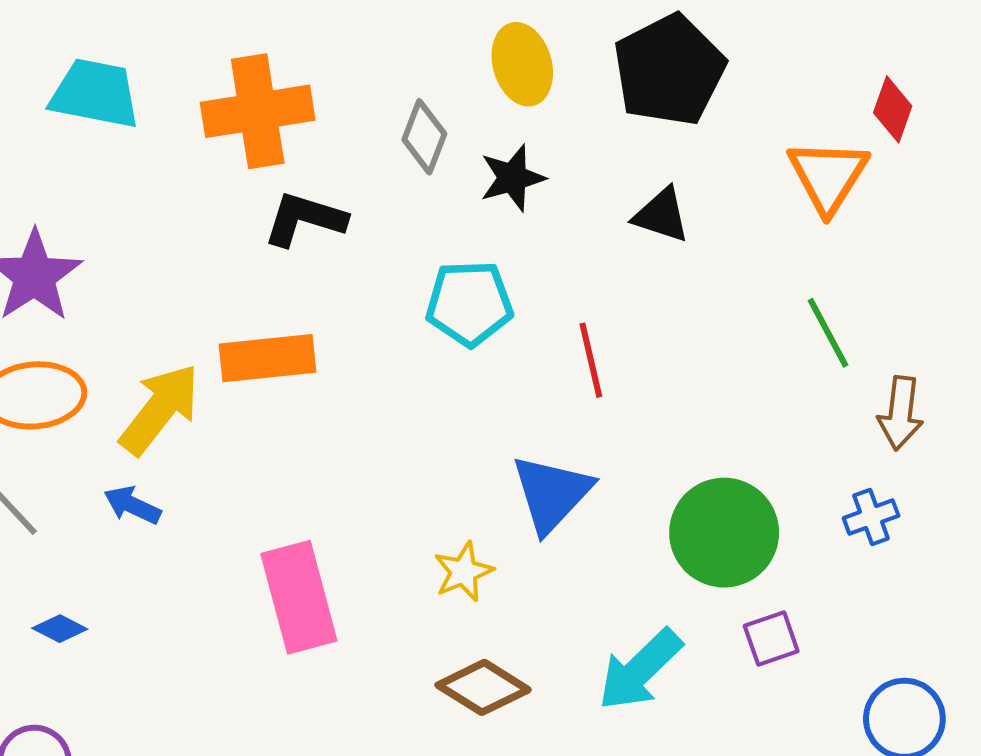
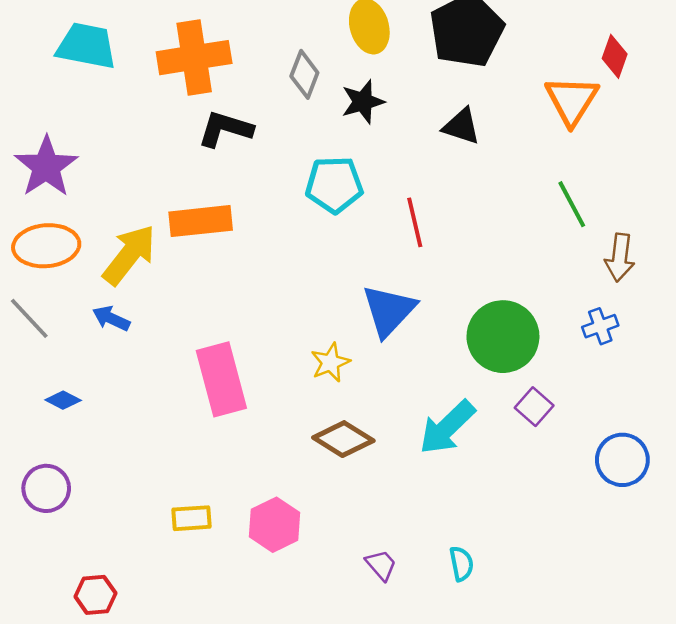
purple square: (771, 638) -> (534, 407), turned -30

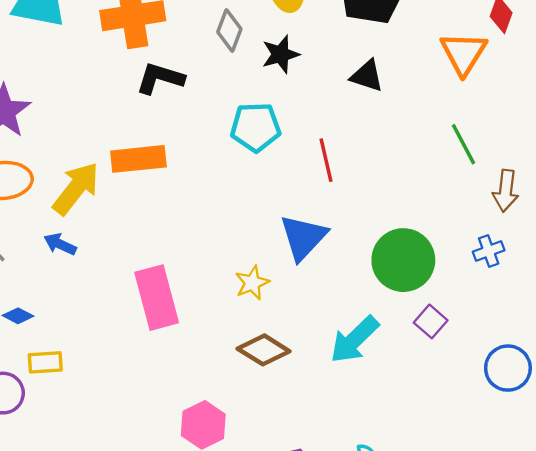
yellow rectangle: (192, 518) -> (45, 362), moved

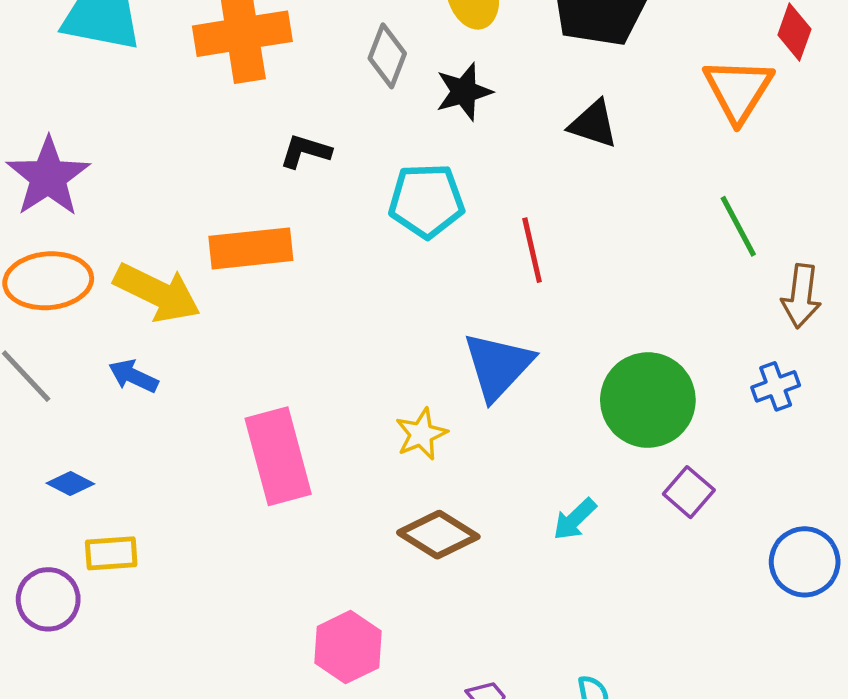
black L-shape: (160, 78) -> (305, 151), moved, size x0.7
yellow arrow: (76, 188) -> (157, 293), turned 78
cyan arrow: (354, 340) -> (575, 519), size x0.6

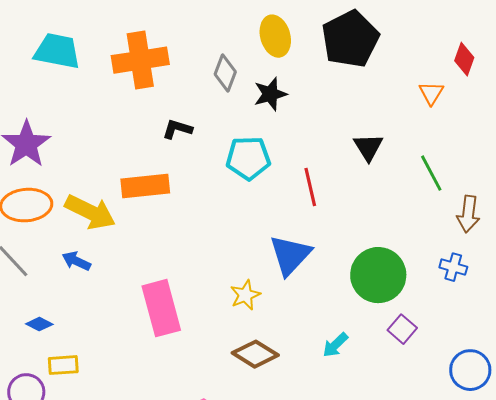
orange triangle: (738, 90) -> (431, 93), size x0.6
black triangle: (593, 124) -> (368, 147), moved, turned 40
blue cross: (776, 386) -> (453, 267), turned 36

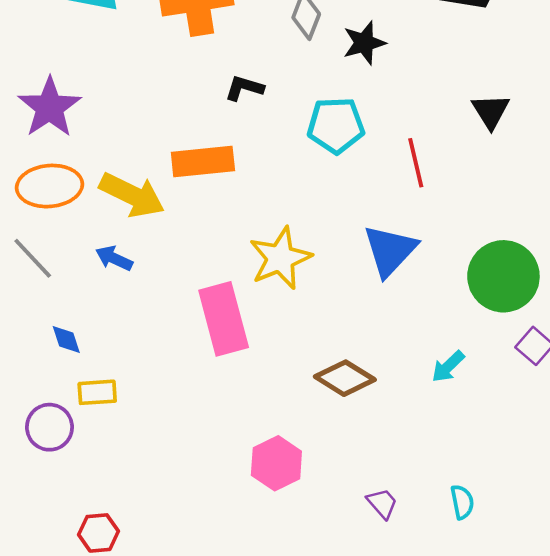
yellow star: (245, 295) -> (280, 258), moved, size x1.6
blue diamond: (39, 324) -> (66, 339), turned 44

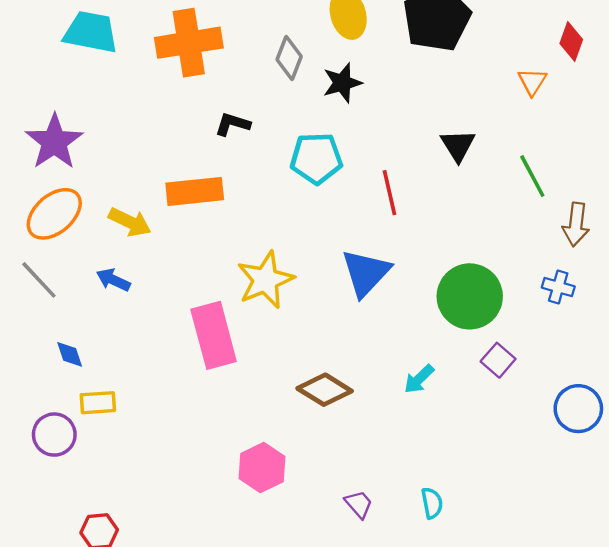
orange ellipse: (49, 186) -> (54, 214), turned -36
yellow arrow: (132, 195) -> (130, 222), size x0.7

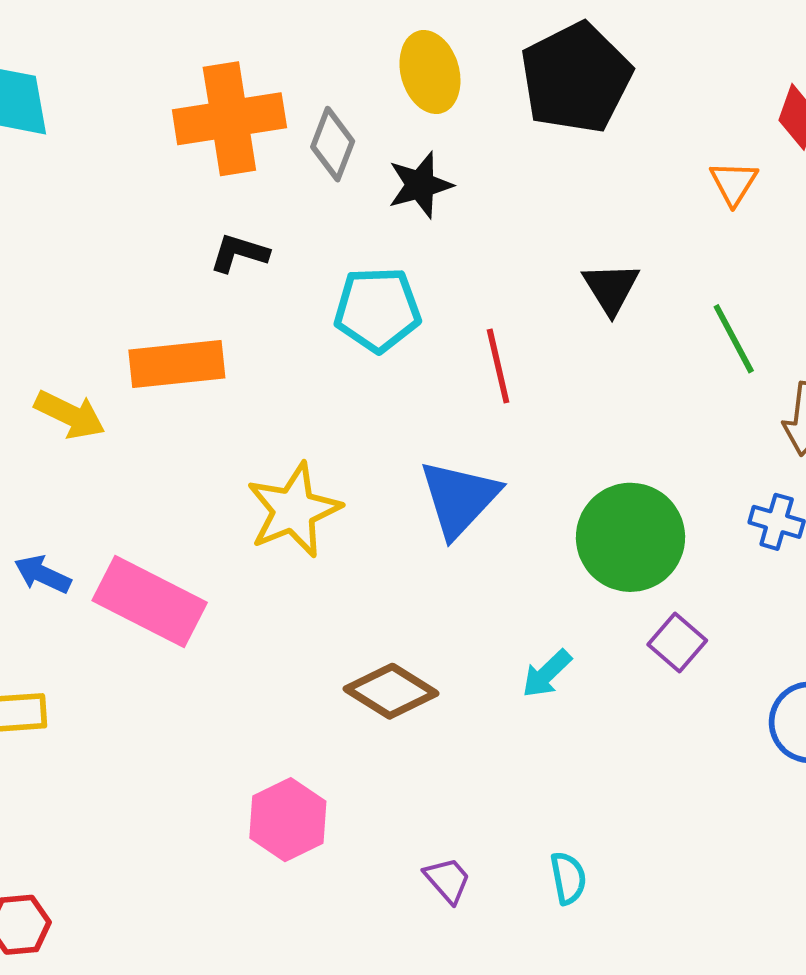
orange cross: (189, 43) -> (229, 119), moved
blue arrow: (113, 280) -> (43, 574), moved
pink rectangle: (214, 335) -> (150, 602), moved, turned -48

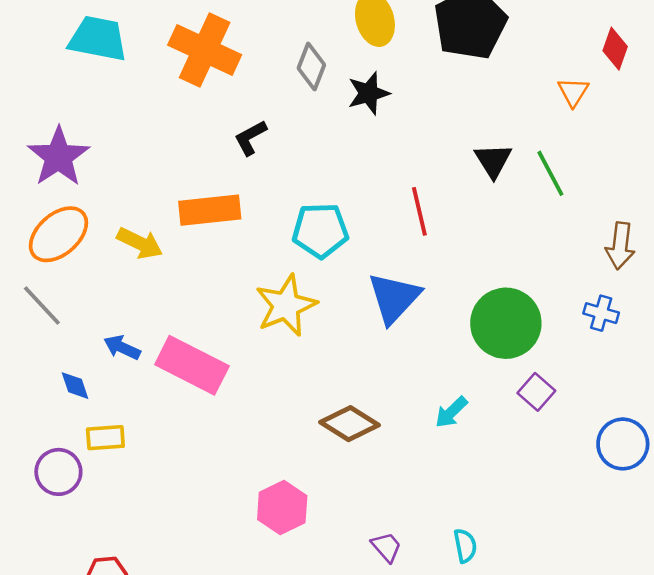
orange cross: (229, 119) -> (205, 50), moved, turned 34
black L-shape: (239, 253) -> (250, 138), turned -45
cyan pentagon: (377, 310) -> (320, 230), moved
green line: (734, 339) -> (550, 173), moved

